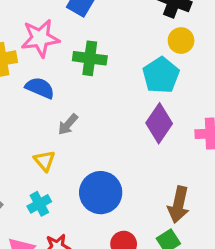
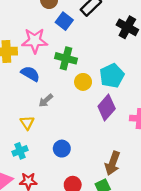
yellow circle: (181, 41) -> (83, 82), moved
blue circle: (101, 193) -> (62, 149), size x0.6

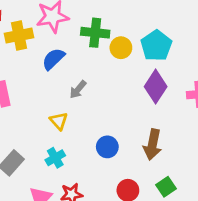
blue semicircle: (30, 74) -> (53, 59), turned -66
yellow circle: (83, 82) -> (121, 48), moved
brown arrow: (113, 163) -> (152, 145), moved

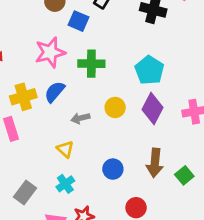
yellow cross: (19, 36) -> (23, 97), moved
yellow circle: (121, 48) -> (115, 107), moved
gray arrow: (78, 90) -> (80, 118), turned 42
green square: (166, 187) -> (184, 175), moved

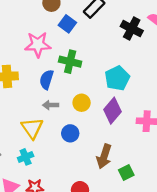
blue semicircle: (55, 92) -> (47, 80), moved, turned -36
yellow triangle: (65, 149) -> (32, 128), size x1.5
blue circle: (113, 169) -> (70, 133), moved

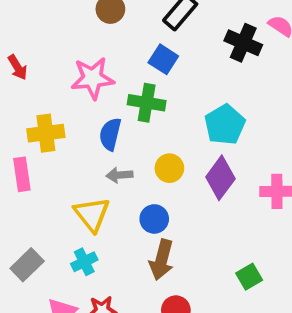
blue square: (67, 24) -> (163, 59), moved
brown arrow: (104, 156) -> (162, 260), moved

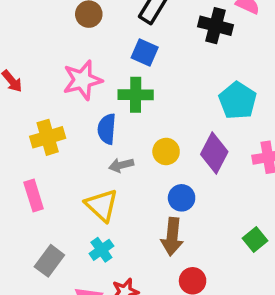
cyan pentagon: (225, 125) -> (238, 100), moved
pink rectangle: (22, 174) -> (34, 196), moved
blue circle: (154, 219) -> (182, 198), moved

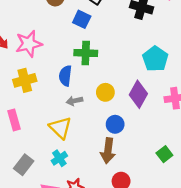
blue square: (145, 53) -> (82, 19), moved
pink star: (82, 80) -> (29, 44), moved

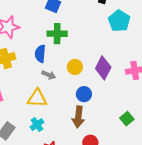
cyan pentagon: (155, 59) -> (119, 21), moved
gray arrow: (74, 101) -> (49, 75), turned -144
yellow triangle: (60, 128) -> (37, 98), turned -40

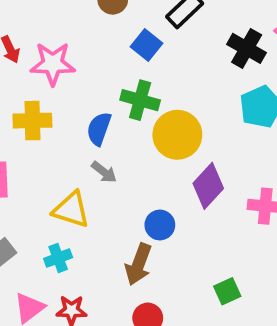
yellow circle: (75, 67) -> (177, 135), moved, size x1.6

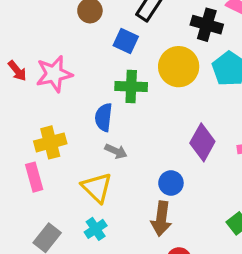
yellow cross: (32, 121) -> (50, 142), moved
yellow circle: (177, 135) -> (179, 67), moved
yellow triangle: (71, 210) -> (97, 188), turned 40

